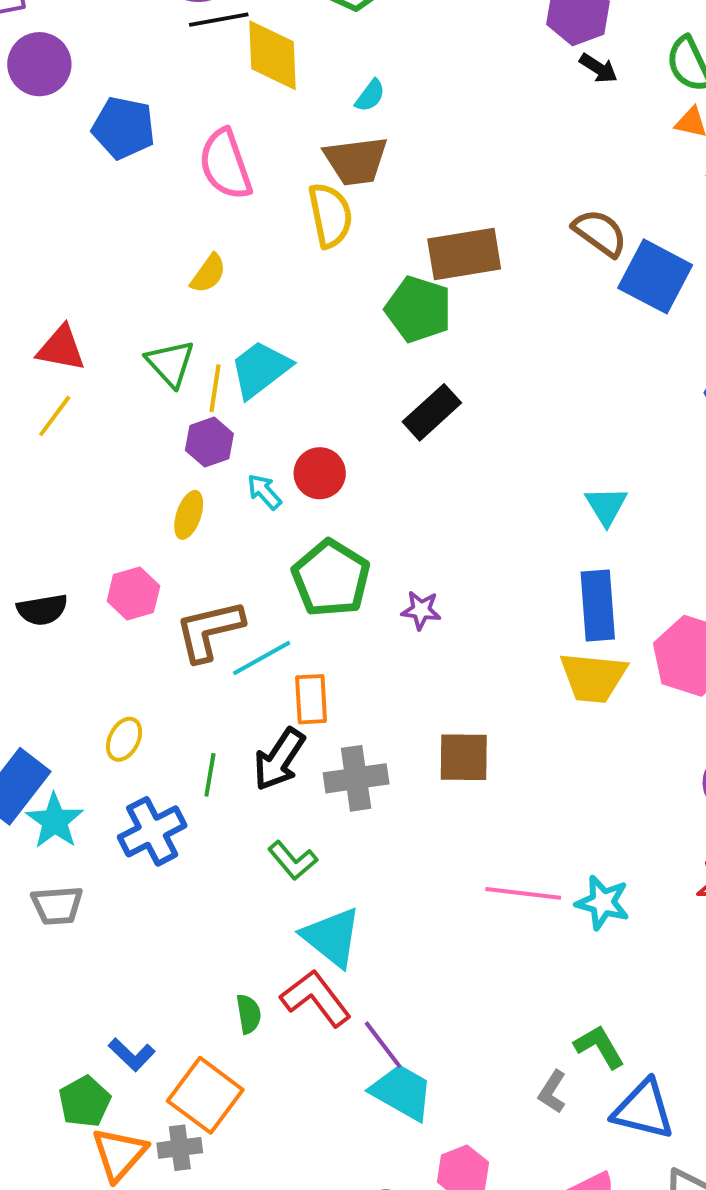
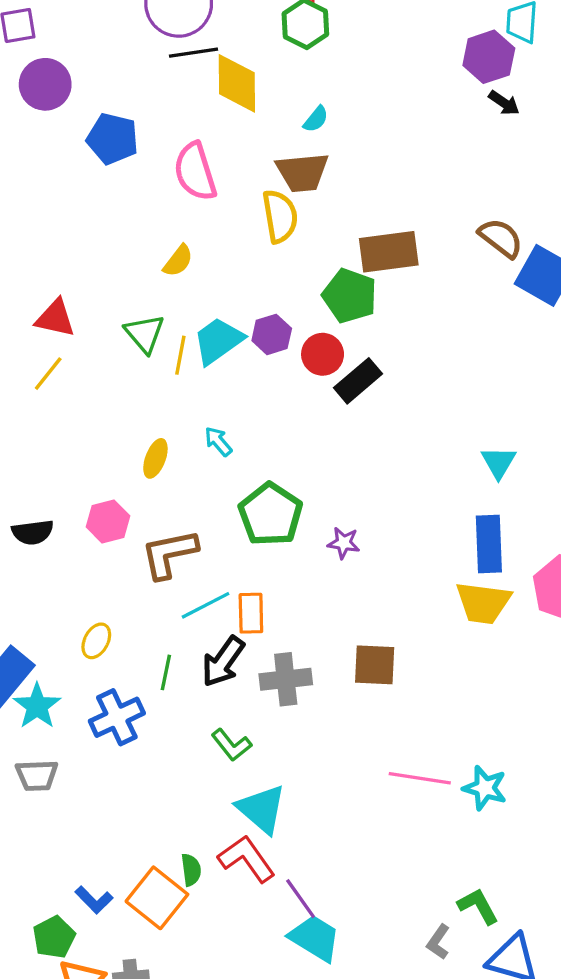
purple hexagon: (209, 442) -> (272, 334), moved
red circle: (320, 473) -> (323, 354), moved
cyan line: (262, 658) -> (205, 605), moved
orange square: (205, 1095) -> (157, 898), moved

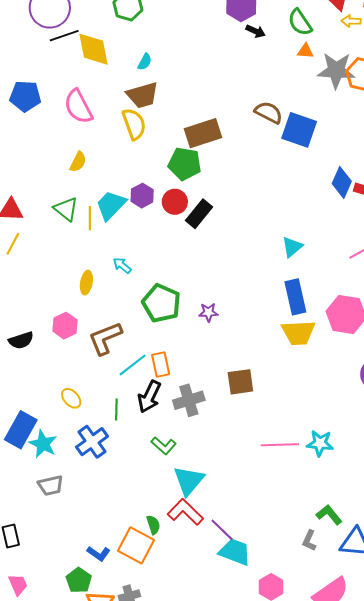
cyan triangle: (499, 462) -> (292, 247), turned 30
yellow ellipse: (96, 641) -> (71, 398), turned -60
cyan triangle: (261, 809) -> (189, 481), turned 40

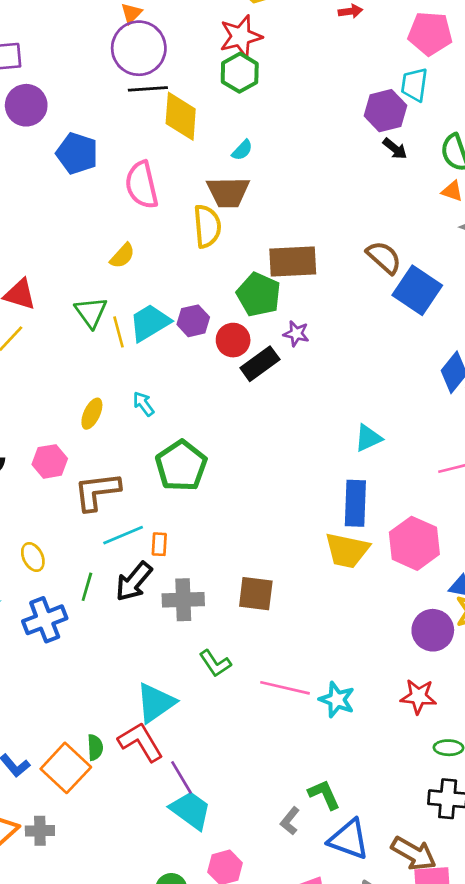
yellow line: (90, 218) -> (118, 332), turned -30
purple star: (208, 312) -> (296, 334), moved
orange rectangle: (161, 365) -> (159, 544), size x0.7
green L-shape: (164, 446) -> (215, 663), moved

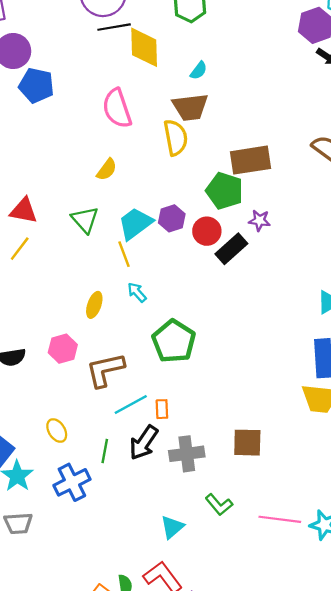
blue pentagon: (77, 153) -> (36, 85), moved
yellow line: (118, 332) -> (124, 254), moved
cyan triangle: (156, 703) -> (172, 527), moved, size x0.7

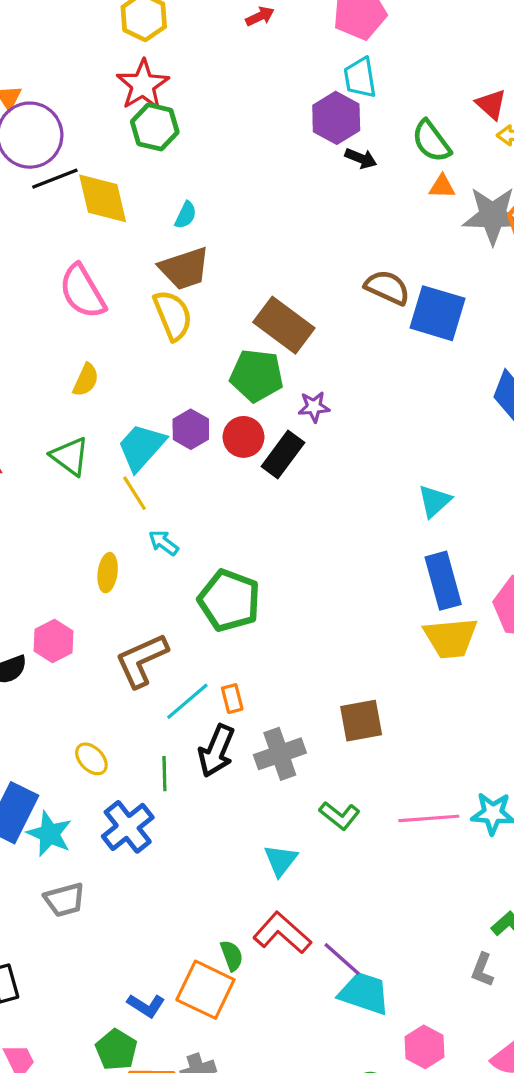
brown rectangle: (250, 160) -> (284, 325), turned 57
pink hexagon: (63, 349) -> (53, 641), moved

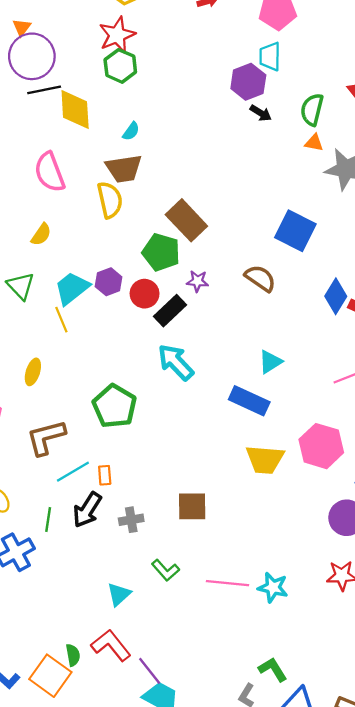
green semicircle: (431, 141) -> (312, 110), turned 40
brown semicircle: (387, 287) -> (260, 278), moved
cyan arrow: (164, 543) -> (176, 362), moved, size x1.8
blue rectangle: (443, 581) -> (249, 401), moved, turned -60
gray cross: (280, 754) -> (131, 520), size x0.7

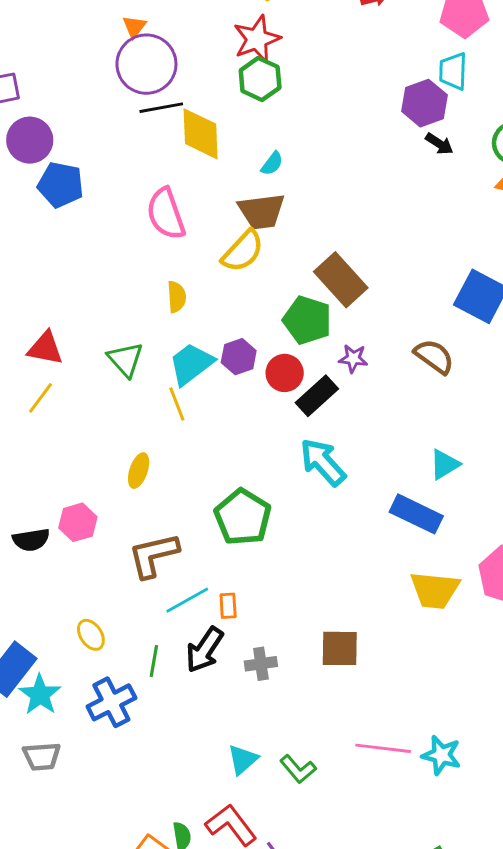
yellow semicircle: (110, 200) -> (243, 251), turned 54
yellow semicircle: (41, 234) -> (177, 297), moved, turned -40
green L-shape: (165, 570) -> (298, 769), moved

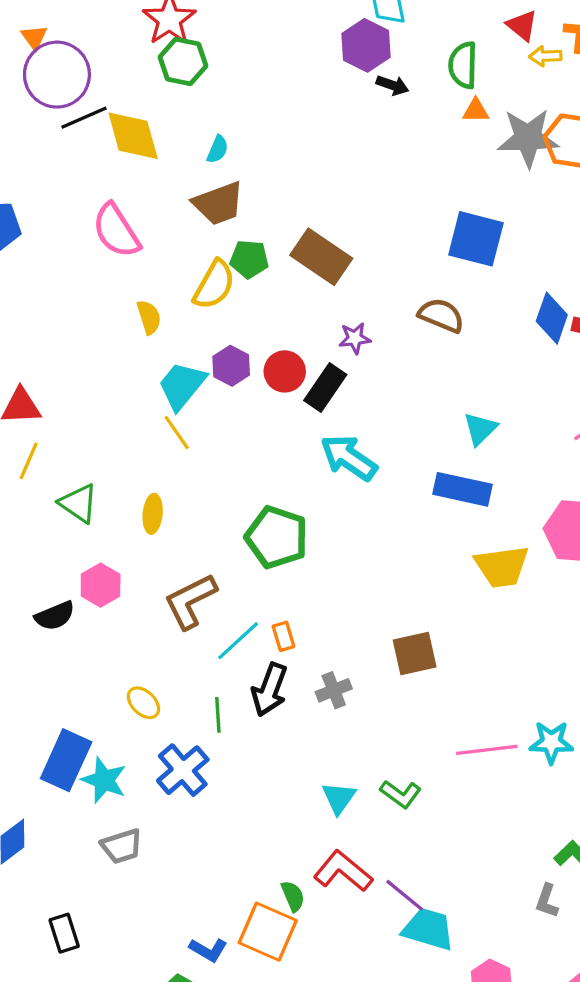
yellow semicircle: (243, 251) -> (214, 285), moved
green pentagon: (307, 320) -> (249, 259), moved, size x0.7
green triangle: (125, 359) -> (79, 503), moved

